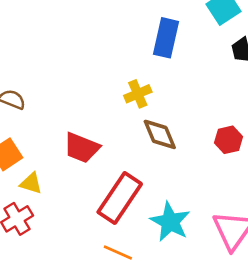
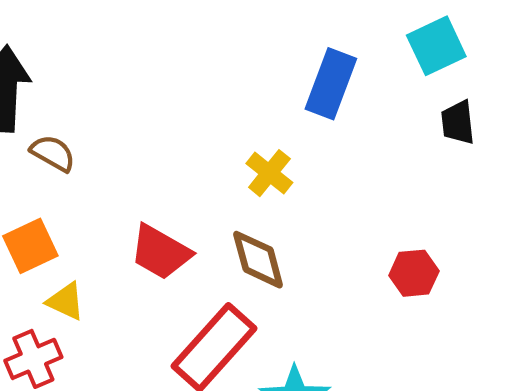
yellow cross: (138, 94) -> (269, 173), turned -36
brown diamond: (160, 134) -> (258, 260), moved

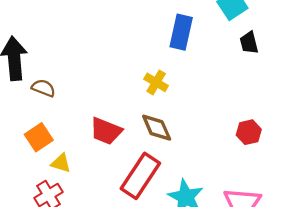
red hexagon: (414, 273) -> (249, 132), moved

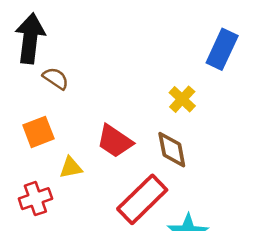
yellow triangle: (61, 163) -> (71, 167), moved, turned -40

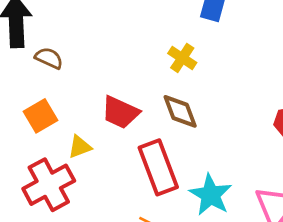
red cross: (35, 199) -> (49, 185), size x1.5
red rectangle: (142, 199) -> (158, 167), turned -57

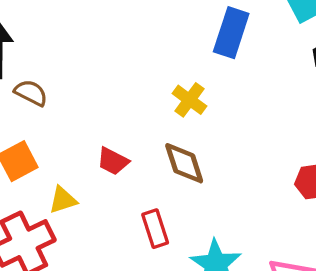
red trapezoid: (120, 112) -> (113, 161), size x0.7
red rectangle: (158, 167) -> (155, 229), size x0.6

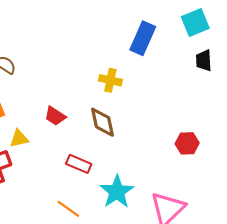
yellow cross: (190, 100) -> (110, 80), turned -30
red rectangle: (155, 229) -> (79, 164), turned -55

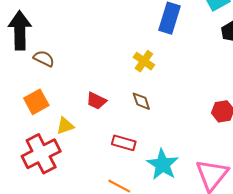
yellow cross: (110, 80) -> (144, 61), turned 30
brown diamond: (103, 122) -> (141, 101), size x0.7

